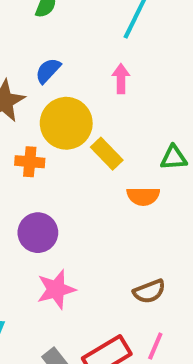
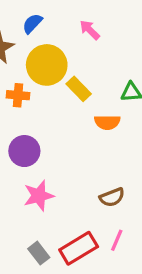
pink arrow: (121, 79) -> (90, 30), turned -45

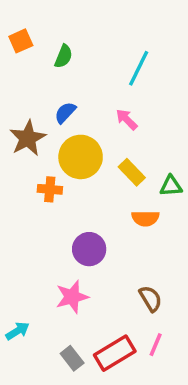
yellow rectangle: (79, 89) -> (132, 172), moved
purple circle: (24, 151) -> (89, 249), moved
brown semicircle: (112, 197) -> (151, 299), turned -100

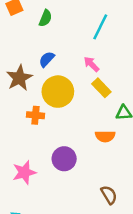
yellow rectangle: (132, 172) -> (101, 88), moved
pink star: (72, 297) -> (24, 172), moved

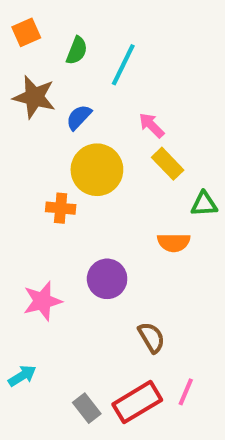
cyan line: (100, 27) -> (123, 65), moved
brown star: (19, 78) -> (34, 97), moved, turned -30
brown semicircle: (109, 195) -> (151, 337), moved

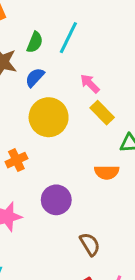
green semicircle: (77, 51) -> (35, 42), moved
orange cross: (61, 208) -> (16, 160), moved, turned -30

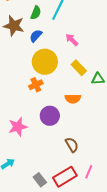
yellow rectangle: (102, 113) -> (79, 68), moved
orange cross: (16, 160) -> (36, 85), moved
orange semicircle: (107, 172) -> (73, 99), moved

